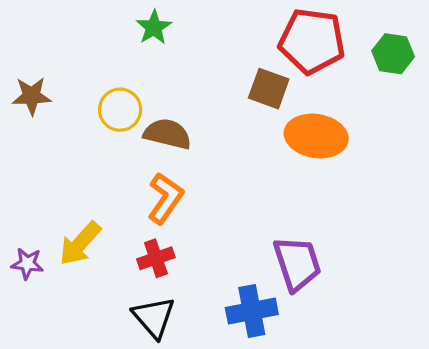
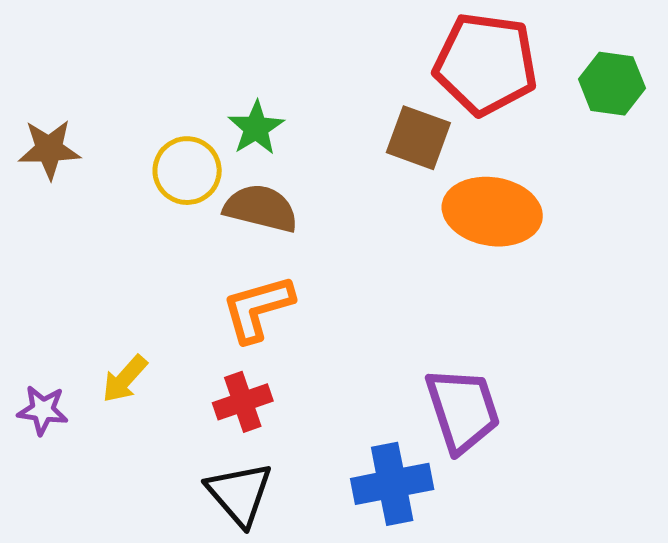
green star: (154, 27) -> (256, 128), moved
orange L-shape: (165, 198) -> (258, 308), turned -141
yellow arrow: (80, 244) -> (125, 379), size x0.7

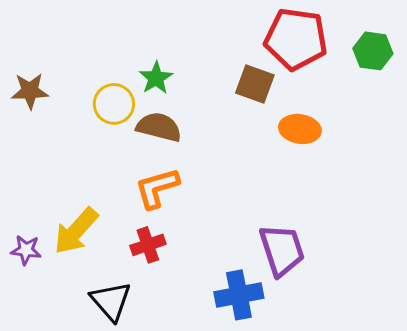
orange ellipse: (492, 212) -> (300, 129), size x0.7
yellow arrow: (125, 379) -> (76, 231), size x1.6
black triangle: (240, 494) -> (111, 301), moved

